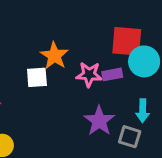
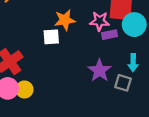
orange star: (54, 56) -> (65, 20), turned 30
pink star: (89, 74) -> (100, 21), moved

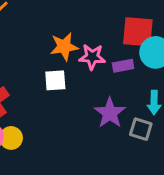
pink star: (100, 21) -> (92, 57), moved
white square: (51, 37) -> (55, 80), moved

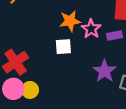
pink star: (92, 57) -> (91, 29), turned 30

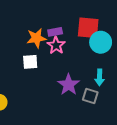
purple rectangle: (115, 35) -> (55, 32), moved

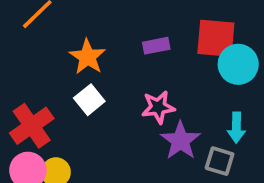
orange star: (36, 38) -> (87, 57), moved, turned -30
pink star: (56, 45) -> (158, 107), moved, turned 30
white square: (30, 62) -> (89, 100), moved, turned -35

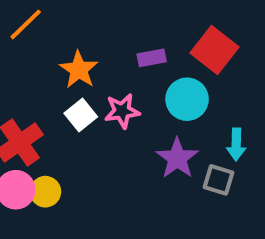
red square: (216, 38) -> (215, 50), turned 33
cyan circle: (238, 64) -> (187, 99), moved
pink star: (158, 107) -> (122, 111), moved

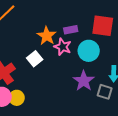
red square: (215, 50) -> (103, 26), turned -30
orange star: (79, 70) -> (47, 36), moved
pink star: (122, 111) -> (63, 47), moved, turned 30

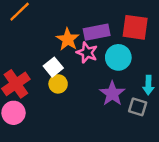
purple rectangle: (71, 30) -> (97, 32), size x1.5
yellow circle: (17, 98) -> (58, 84), moved

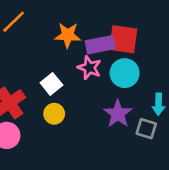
red square: (135, 27) -> (123, 39), moved
orange star: (68, 39) -> (68, 35), moved, turned -30
yellow circle: (58, 84) -> (54, 114), moved

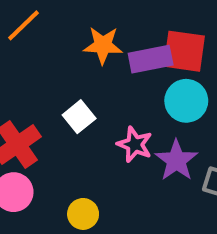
pink star: (89, 68) -> (135, 144), moved
yellow circle: (54, 114) -> (83, 214), moved

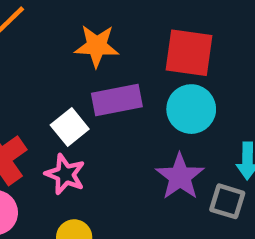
purple rectangle: (151, 59) -> (117, 100), moved
pink star: (135, 144) -> (65, 174), moved

